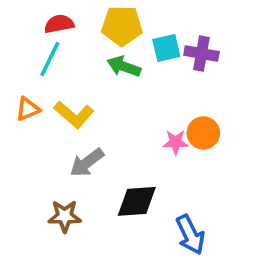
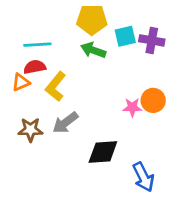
red semicircle: (59, 24) -> (35, 67), moved
cyan line: (50, 59) -> (37, 45), turned 60
yellow L-shape: (74, 115) -> (56, 86), turned 88
brown star: (65, 216) -> (30, 130), moved

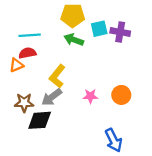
yellow L-shape: (56, 86) -> (57, 76), moved
orange circle: (153, 100) -> (121, 95), moved
pink star: (132, 107) -> (90, 96), moved
black diamond: (103, 152) -> (40, 120), moved

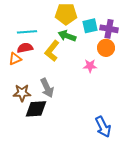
yellow L-shape: (57, 76) -> (52, 51), moved
orange circle: (121, 95) -> (106, 48), moved
pink star: (90, 96) -> (90, 66), moved
gray arrow: (52, 97) -> (47, 88), turned -78

